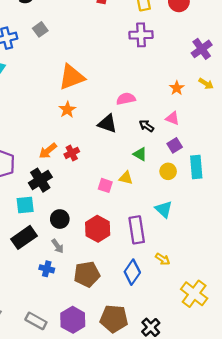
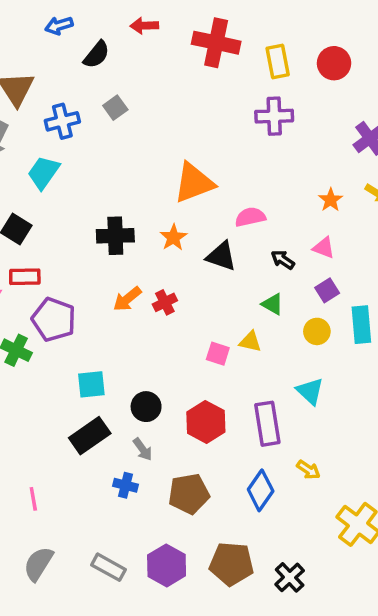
orange triangle: (72, 77) -> (194, 183), moved
orange star: (67, 110) -> (173, 237), moved
black cross: (40, 180) -> (115, 236), moved, turned 30

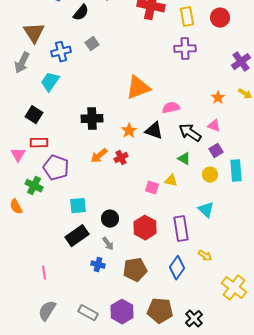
orange star: (173, 237) -> (129, 131), moved
black arrow: (283, 260) -> (190, 133), size x1.6

